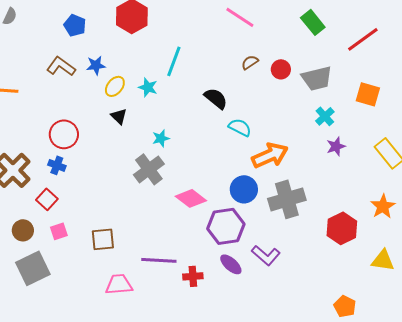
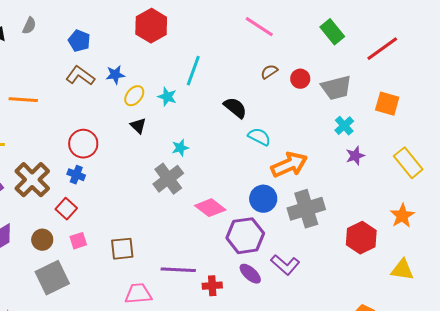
blue pentagon: (75, 25) -> (79, 41), moved

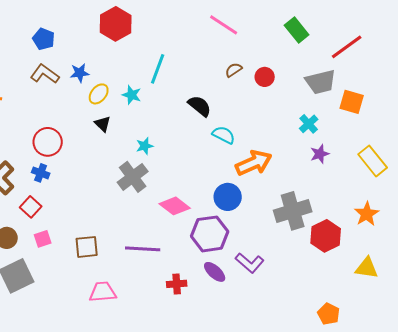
gray trapezoid: (336, 88) -> (321, 82), moved
gray cross: (306, 209) -> (293, 211), moved
purple line: (178, 270) -> (143, 249), moved

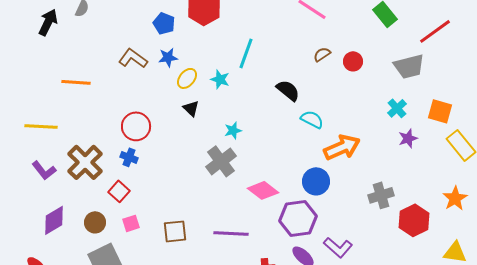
blue pentagon: (44, 39) -> (164, 23), moved
orange square: (352, 102) -> (440, 111), moved
gray cross: (293, 211) -> (381, 195), size x0.7

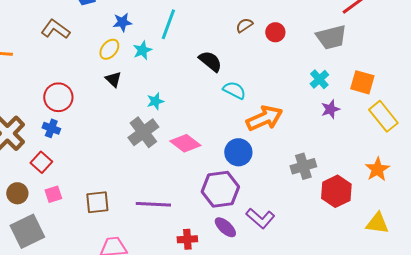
blue star: (168, 57) -> (122, 22), moved
cyan star: (220, 79) -> (142, 50), turned 30
pink diamond: (263, 190) -> (185, 143), moved

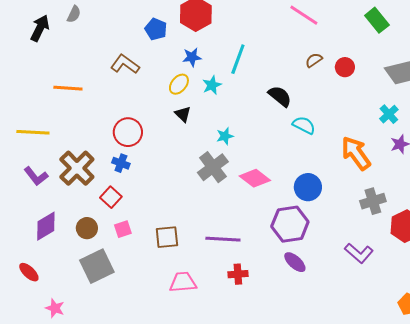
orange arrow: (264, 118) -> (356, 153), moved, turned -102
purple L-shape: (260, 218) -> (359, 253), moved
red cross: (187, 239) -> (238, 274), moved

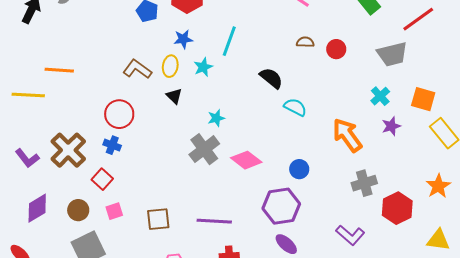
brown semicircle: (314, 60) -> (305, 42), turned 36
brown L-shape: (125, 64) -> (137, 69), moved
yellow ellipse: (179, 84) -> (170, 66), turned -30
yellow line: (33, 132) -> (28, 95), moved
blue circle: (308, 187) -> (299, 169), size x0.7

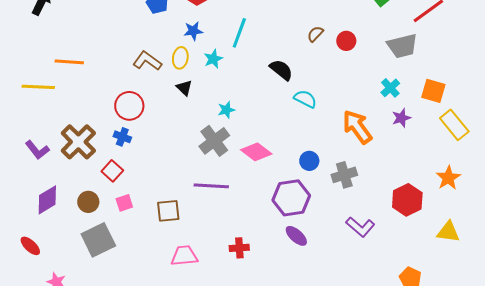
brown semicircle: (305, 42) -> (315, 34), turned -48
gray cross: (364, 183) -> (344, 175), moved
purple line: (214, 221) -> (211, 186), moved

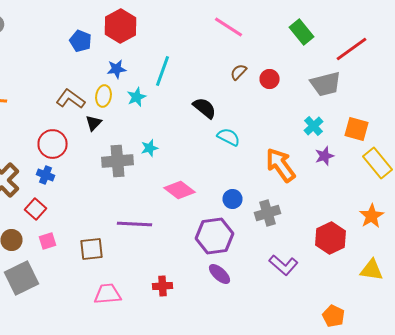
black triangle: (184, 88) -> (94, 123), moved, turned 30
gray cross: (214, 141) -> (118, 161), moved, turned 32

